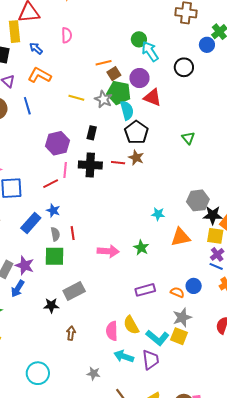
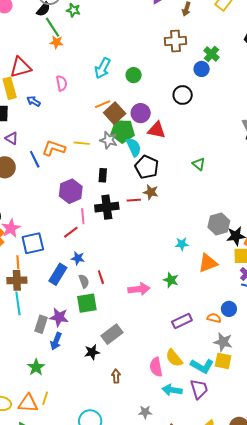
cyan arrow: (150, 51) -> (103, 68), moved, turned -110
brown square: (114, 74) -> (115, 113), size x1.5
orange L-shape: (40, 75) -> (54, 148), moved
gray star: (182, 317) -> (223, 342), turned -30

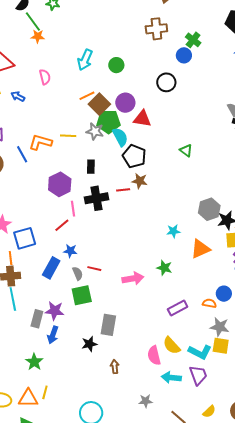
red line: (101, 277) -> (94, 269), turned -56
gray rectangle: (112, 334) -> (108, 325), turned -40

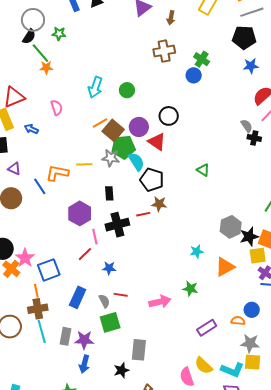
black circle: (166, 82) -> (169, 116), moved
red triangle: (142, 119) -> (157, 142), turned 30
blue star: (70, 251) -> (109, 268), moved
gray rectangle: (37, 319) -> (66, 336), moved

